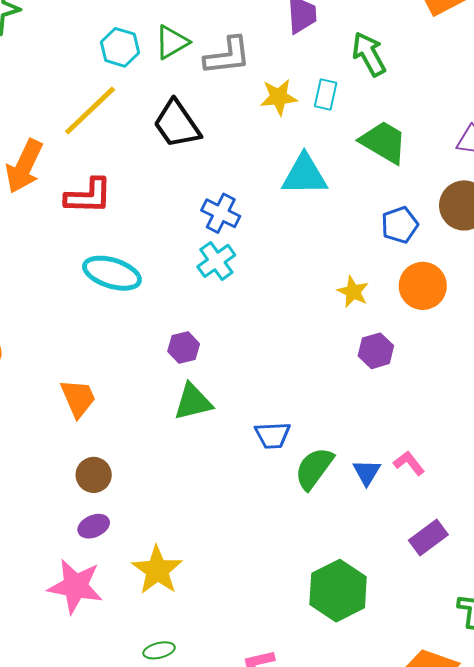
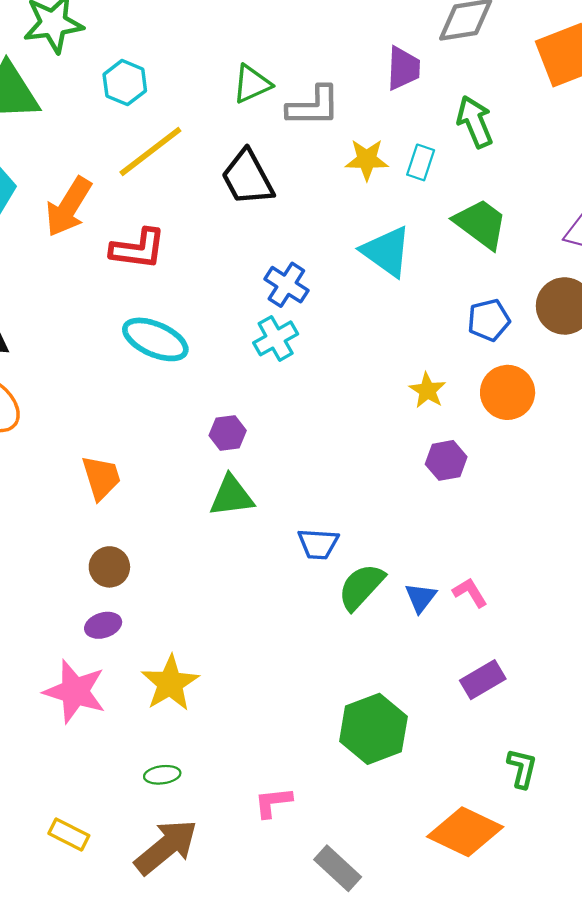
cyan hexagon: (120, 47) -> (125, 83), moved
cyan triangle: (304, 175) -> (386, 251), turned 30

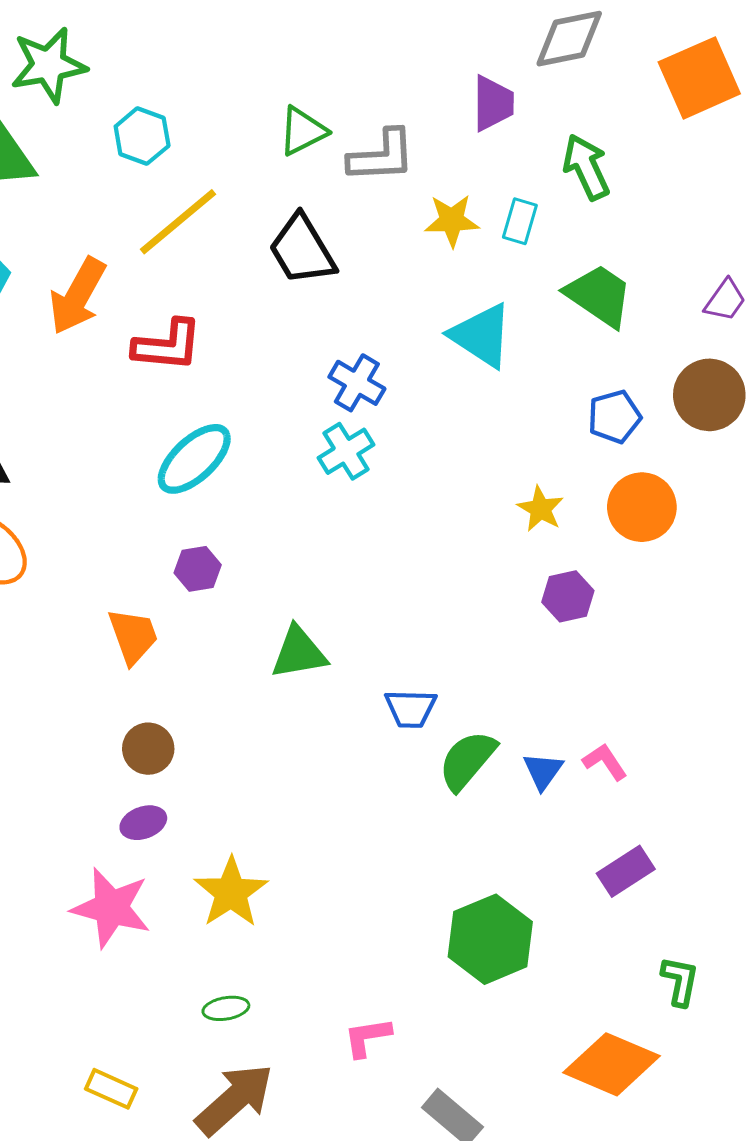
cyan ellipse: (155, 339) -> (194, 459), turned -64
purple hexagon: (228, 433) -> (198, 569), moved

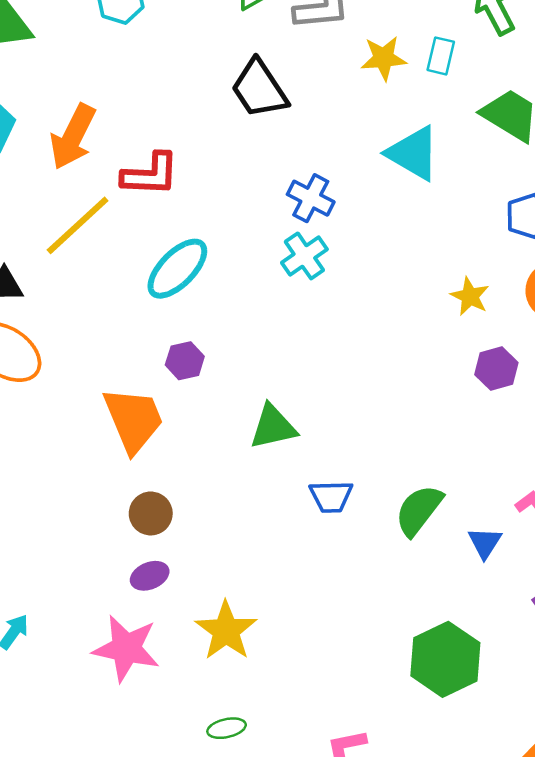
yellow line: (178, 222) -> (78, 225), moved
orange trapezoid: (133, 636) -> (133, 420), size x1.4
blue trapezoid: (411, 709) -> (331, 497), moved
blue triangle: (543, 771) -> (485, 543), moved

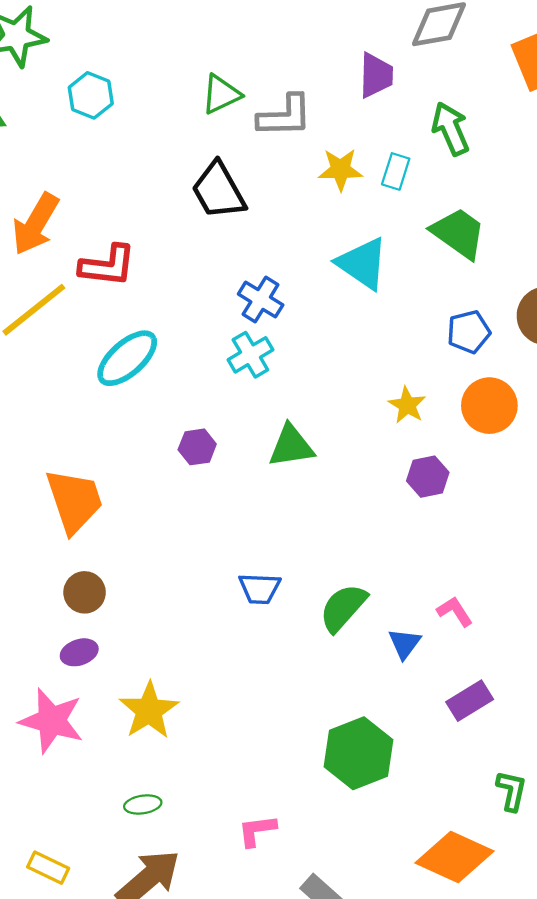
purple hexagon: (185, 361) -> (197, 447), moved
green triangle: (273, 427) -> (291, 446), moved

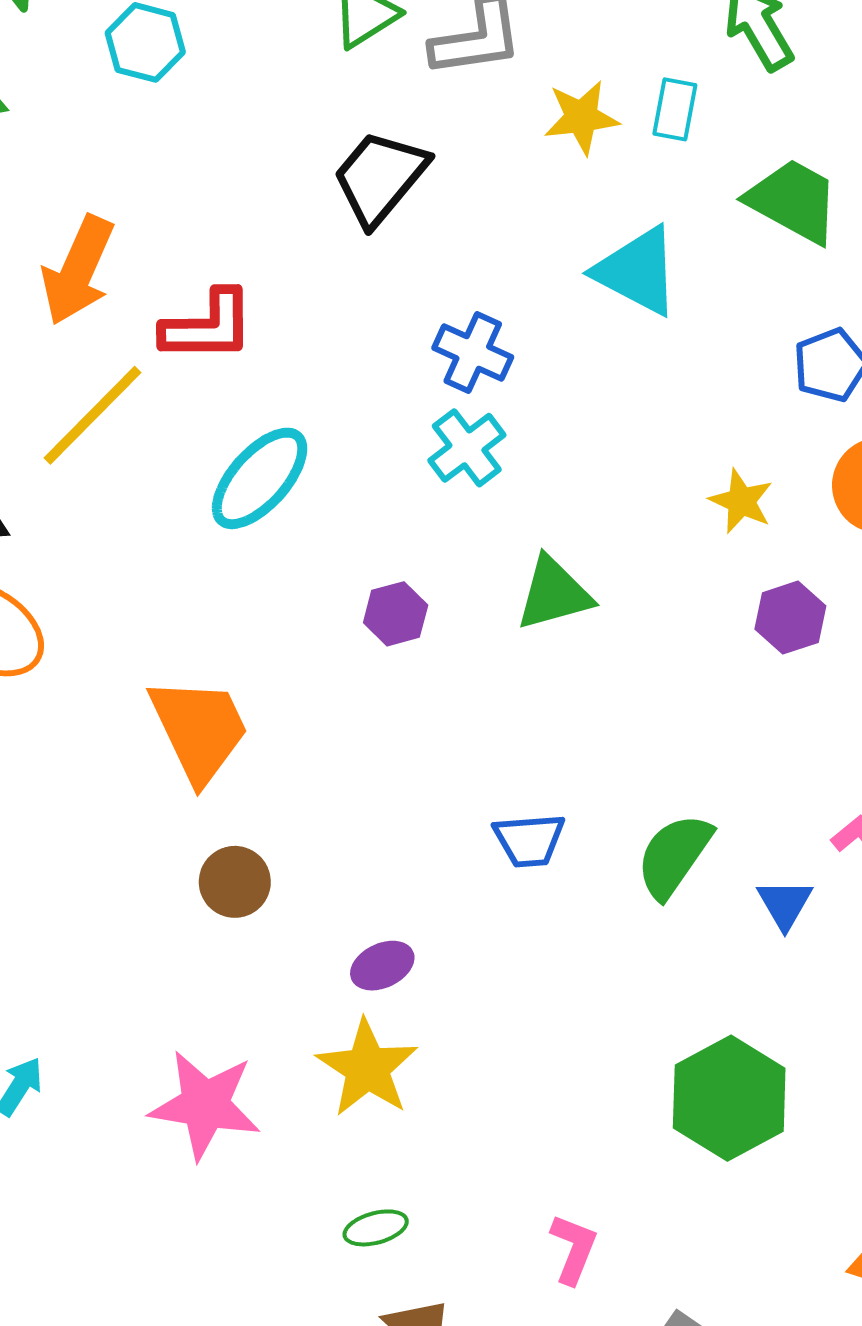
black trapezoid: (218, 191) -> (380, 177), turned 76
purple ellipse: (79, 652) -> (382, 966), moved
pink L-shape: (257, 831) -> (573, 1249), turned 126

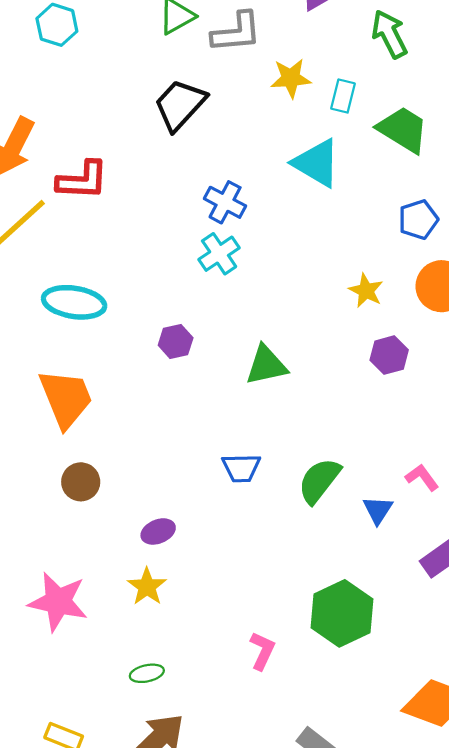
cyan rectangle: (675, 109) -> (343, 96), moved
cyan ellipse: (260, 478) -> (74, 302), moved, turned 54
green triangle: (554, 594) -> (266, 365), moved
yellow star: (367, 1068) -> (147, 587), size x0.7
pink L-shape: (573, 1249) -> (262, 651), moved

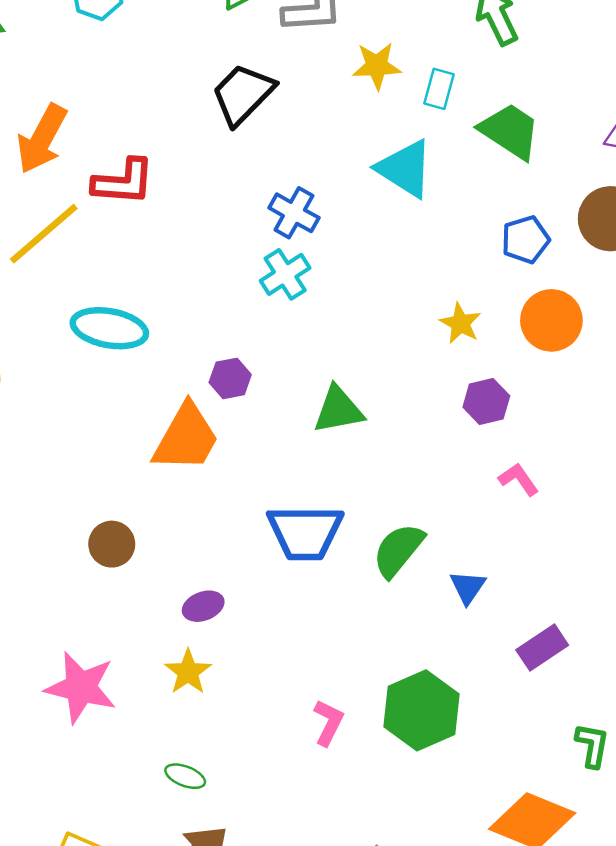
orange trapezoid: (66, 398) -> (186, 438), moved, turned 50
blue trapezoid: (241, 468) -> (305, 532), size x1.6
pink L-shape: (422, 477) -> (519, 479), moved
pink L-shape: (262, 651) -> (328, 723), moved
green ellipse: (147, 673) -> (185, 776), turned 32

